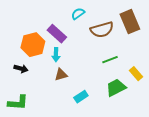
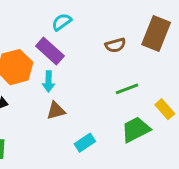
cyan semicircle: (78, 14) -> (62, 22), moved
brown rectangle: (130, 22) -> (156, 34), turned 45
brown semicircle: (102, 30) -> (115, 45), size x0.6

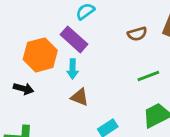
brown triangle: (56, 111) -> (80, 97), turned 36

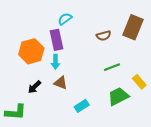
purple rectangle: (74, 39) -> (56, 40), turned 36
black arrow: (23, 89) -> (34, 87), moved, turned 120

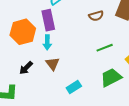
brown triangle: (61, 83) -> (53, 64), turned 32

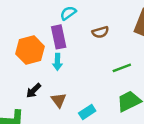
brown semicircle: (96, 16) -> (100, 32), moved
brown triangle: (53, 64) -> (59, 100), moved

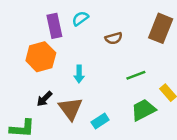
purple rectangle: (59, 37) -> (54, 26), moved
cyan arrow: (57, 62) -> (79, 74), moved
brown triangle: (59, 100) -> (70, 109), size x1.5

